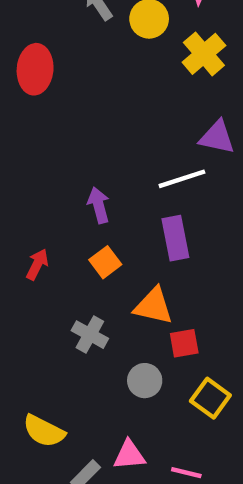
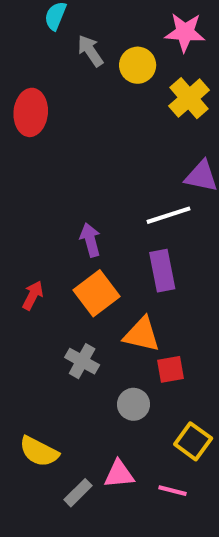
orange square: (105, 262) -> (96, 293), size x1.5
yellow square: (210, 398) -> (193, 441), moved

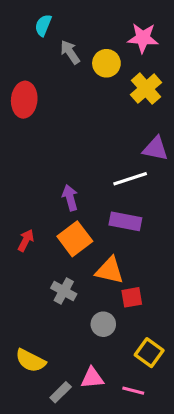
purple rectangle: (162, 271) -> (125, 221), turned -68

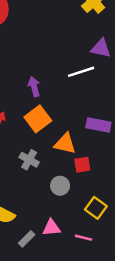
purple rectangle: (125, 221) -> (98, 125), moved

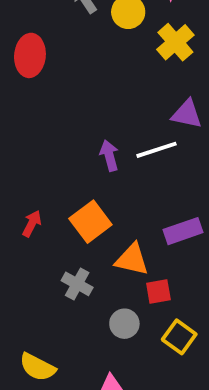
purple arrow: (34, 87) -> (109, 156), moved
purple rectangle: (98, 125) -> (183, 231), turned -30
yellow square: (96, 208) -> (179, 337), moved

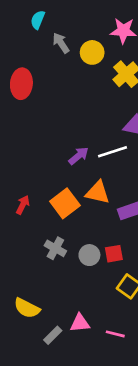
purple arrow: (109, 156) -> (79, 156), turned 65
orange triangle: (132, 259) -> (98, 193), moved
gray circle: (124, 324) -> (89, 255), moved

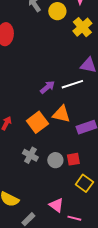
pink triangle: (80, 323) -> (56, 205), moved, turned 42

